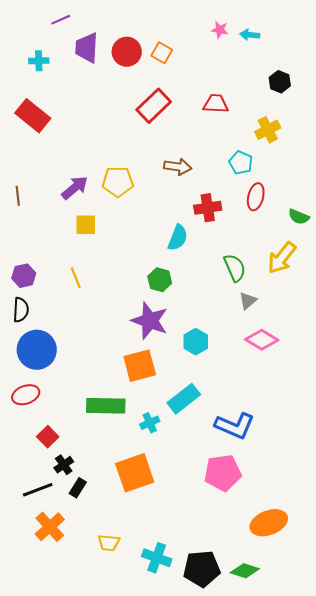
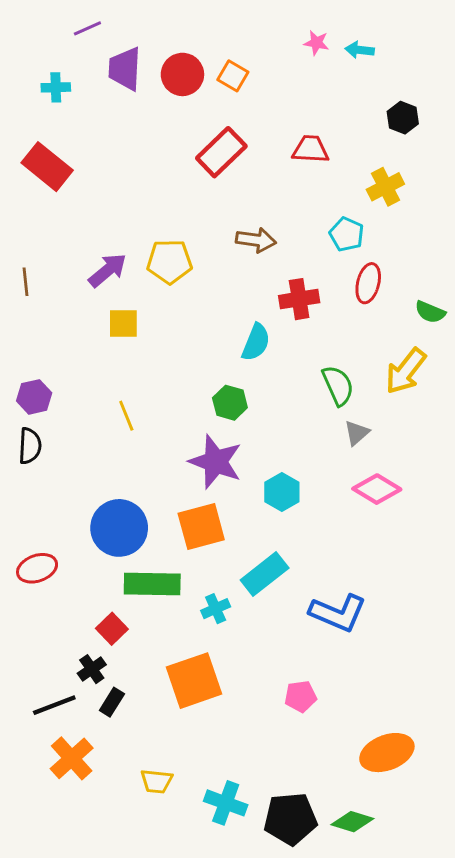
yellow line: (76, 278) -> (126, 416), moved
blue circle: (37, 350) -> (119, 528), moved
red square: (48, 437) -> (112, 629), moved
pink pentagon: (223, 473) -> (301, 696), moved, size x0.6

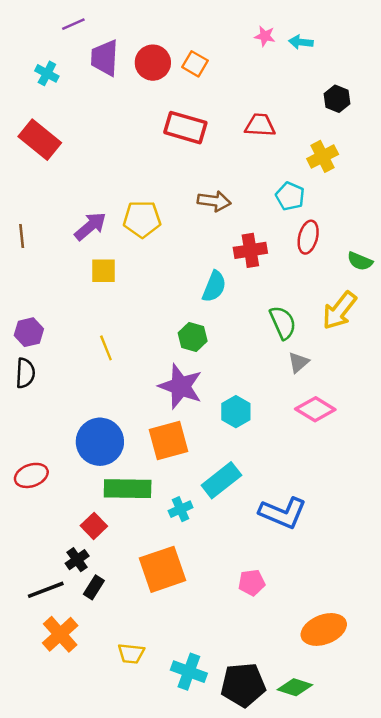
cyan cross: (56, 87) -> (47, 73), turned 30
red rectangle: (221, 152) -> (185, 128), turned 60

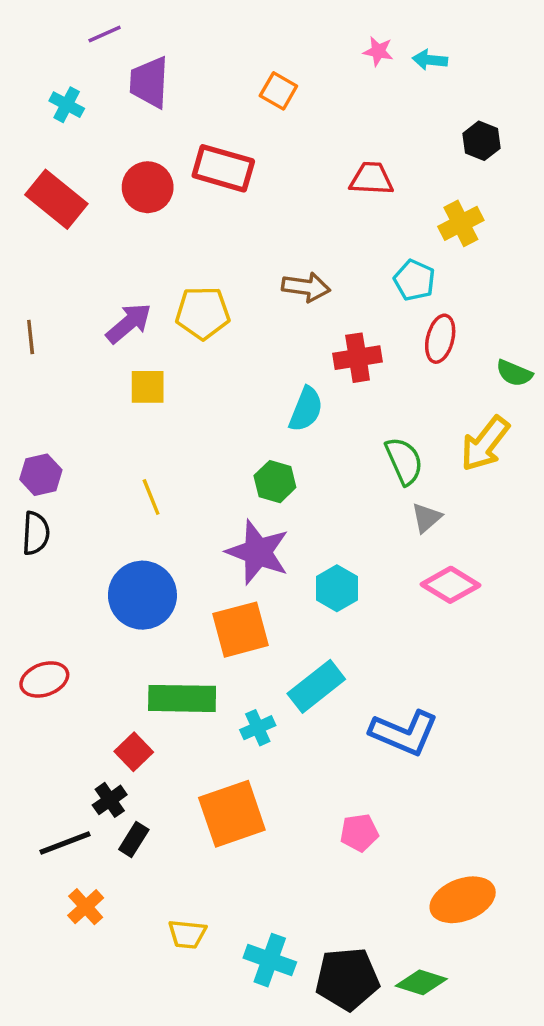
red circle: (153, 63) -> (148, 187), moved
red rectangle: (185, 128) -> (223, 168), moved
blue circle: (100, 442) -> (142, 595), moved
orange cross: (60, 634) -> (86, 907), size x0.7

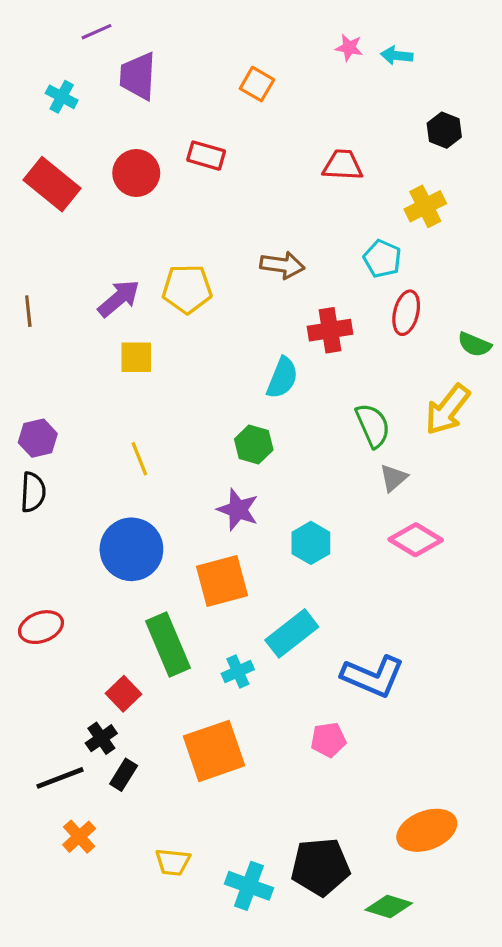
red rectangle: (223, 168) -> (206, 156), size x0.7
purple star: (258, 552) -> (238, 510), size x0.7
green rectangle: (182, 698) -> (168, 645), turned 66
pink pentagon: (359, 833) -> (328, 740), moved
black pentagon: (347, 979) -> (320, 867), moved

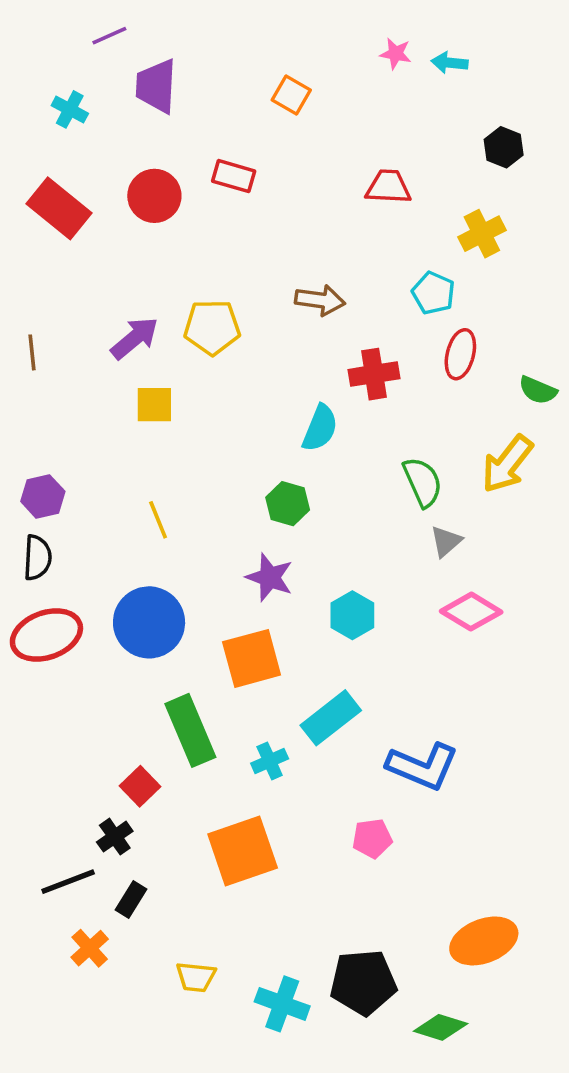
red ellipse: (41, 627) -> (46, 635), moved, size x1.4
black rectangle: (124, 775) -> (131, 900), moved

